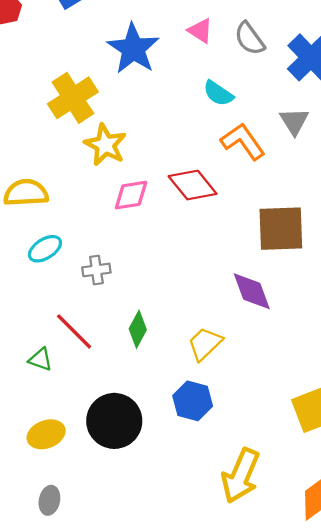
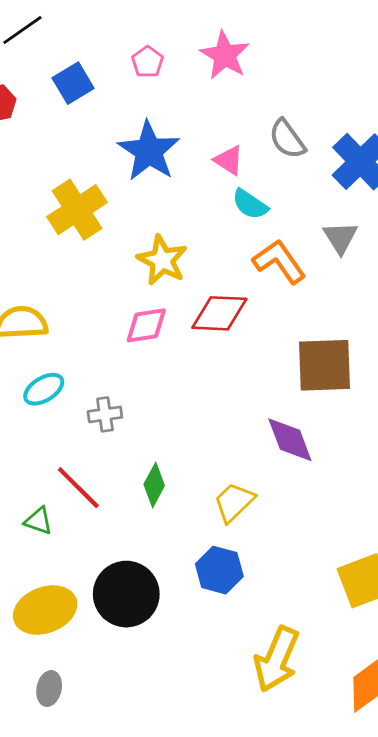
pink triangle: (200, 31) -> (229, 160), moved
yellow star: (105, 145) -> (162, 260), moved
red diamond: (193, 185) -> (219, 313), turned -48
yellow ellipse: (46, 434) -> (45, 610), size x1.4

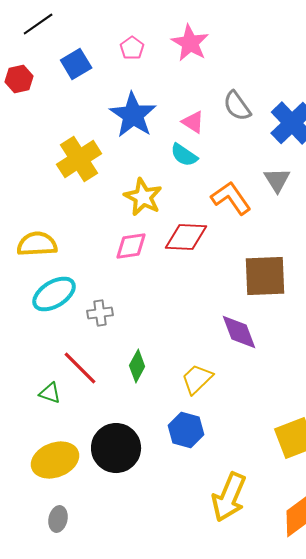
cyan semicircle: (250, 204) -> (184, 155), moved
cyan ellipse: (44, 389) -> (54, 294), size x1.4

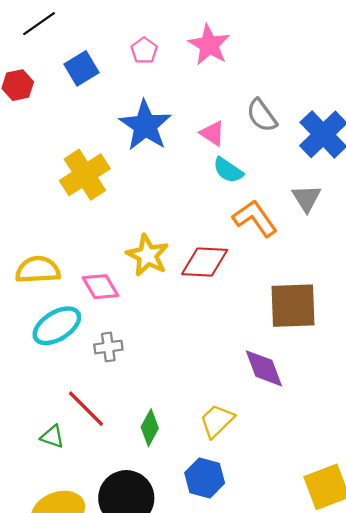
cyan semicircle: (184, 155) -> (228, 170), moved
yellow star: (143, 197) -> (148, 255), moved
pink diamond: (131, 246) -> (101, 287), moved, turned 68
green diamond: (137, 366) -> (150, 428), moved

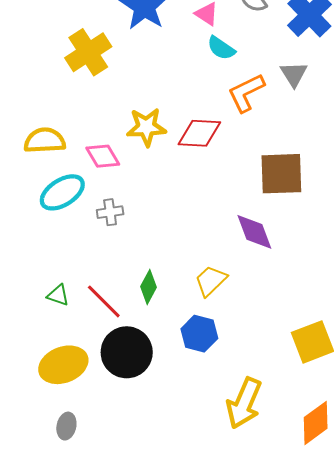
orange L-shape: (255, 218) -> (246, 93), turned -81
yellow star: (148, 255) -> (146, 127), turned -30
red line: (86, 409) -> (104, 301), moved

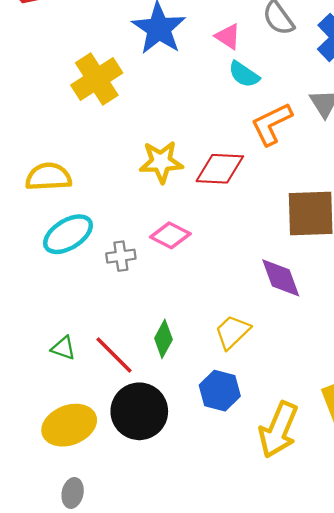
pink diamond: (103, 156) -> (170, 235), moved, turned -32
yellow arrow: (244, 403) -> (278, 430), moved

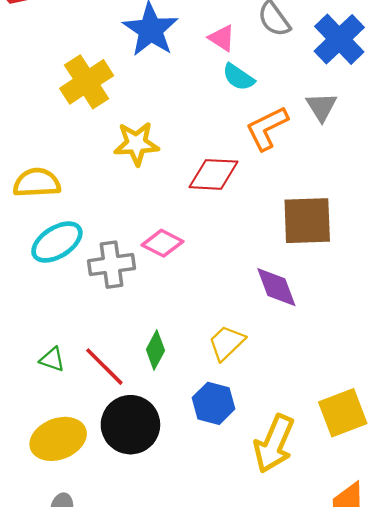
yellow star: (161, 162) -> (136, 144), moved
gray cross: (121, 256) -> (112, 265), size x1.5

